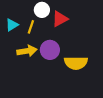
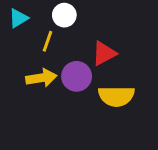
red triangle: (60, 19) -> (104, 53), moved
cyan triangle: (12, 25) -> (18, 18), moved

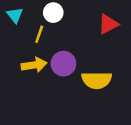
cyan triangle: (18, 18) -> (15, 15), turned -36
red triangle: (104, 53) -> (108, 24), moved

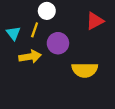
cyan triangle: (15, 15) -> (13, 33), moved
purple circle: (63, 64) -> (58, 43), moved

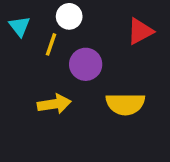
cyan triangle: (13, 33) -> (20, 26), moved
yellow arrow: (30, 57) -> (54, 104), moved

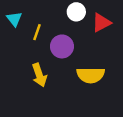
white circle: (69, 16) -> (76, 12), moved
yellow arrow: (54, 104) -> (39, 75), turned 80

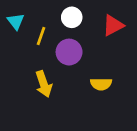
white circle: (76, 12) -> (72, 17), moved
yellow semicircle: (91, 75) -> (101, 84), size x0.7

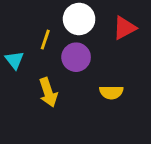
white circle: (72, 17) -> (79, 19), size x1.4
cyan triangle: (16, 21) -> (14, 60), moved

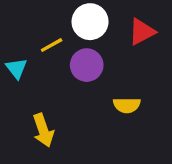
yellow line: (45, 40) -> (52, 45), turned 42
yellow arrow: (48, 92) -> (43, 130), moved

